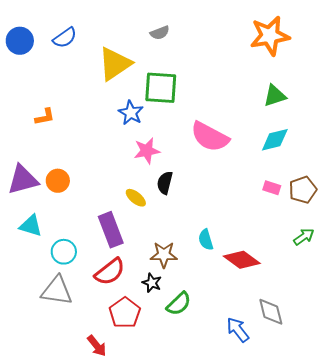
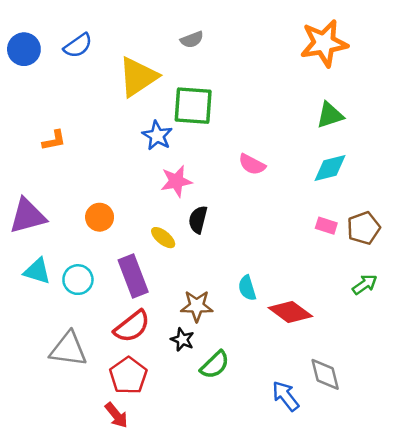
pink semicircle: (210, 137) -> (252, 164), size x0.6
orange circle: (58, 181) -> (100, 217), moved
cyan circle: (64, 252) -> (78, 280), moved
red pentagon: (125, 313) -> (128, 376), moved

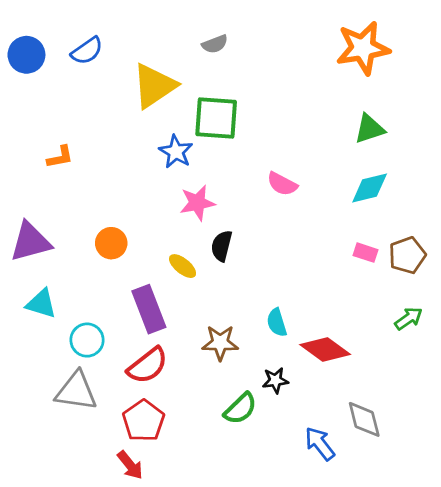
cyan circle: (78, 280) -> (87, 340), moved
black star: (182, 340) -> (275, 380), moved, turned -30

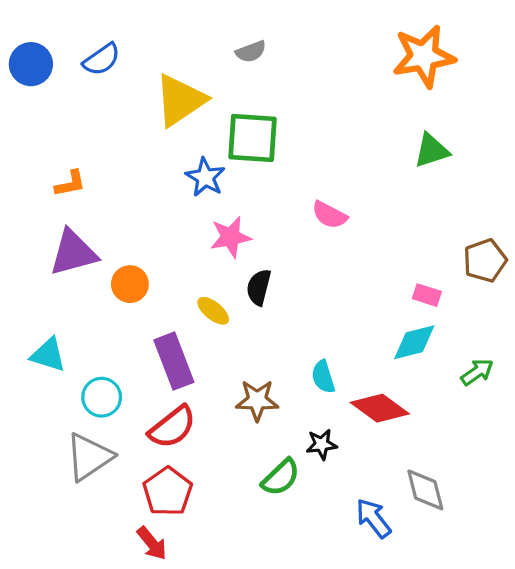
cyan diamond: (370, 188) -> (414, 342), moved
purple triangle: (31, 242) -> (73, 253), moved
brown pentagon: (407, 255) -> (485, 261), moved
gray triangle: (76, 391) -> (89, 457), turned -42

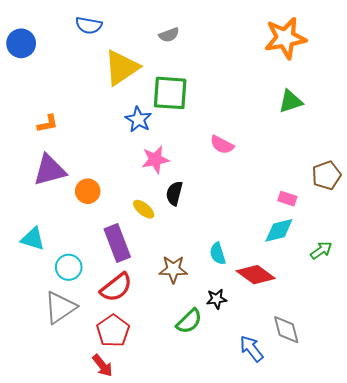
blue semicircle: (102, 59) -> (89, 25), moved, turned 45

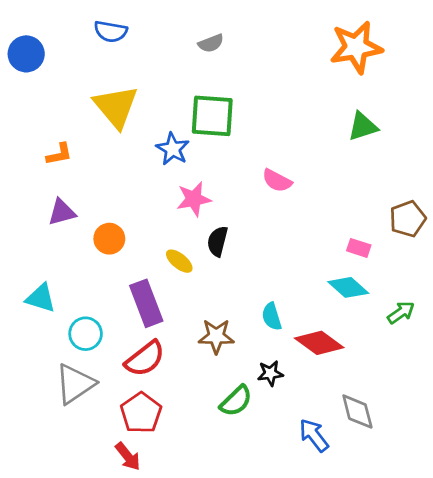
yellow triangle: (121, 68) -> (116, 107), moved, turned -36
purple triangle: (50, 170) -> (62, 212), size x0.7
cyan diamond: (279, 230) -> (348, 287), turned 56

